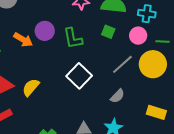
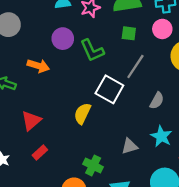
purple circle: (45, 31) -> (63, 39), moved
gray line: (122, 64) -> (135, 67), moved
yellow semicircle: (31, 87) -> (82, 113), moved

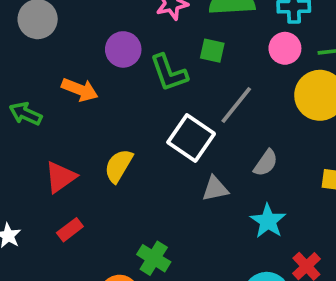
green square: (129, 33) -> (212, 51), moved
yellow semicircle: (82, 113) -> (119, 166), moved
gray triangle: (130, 146) -> (215, 189), moved

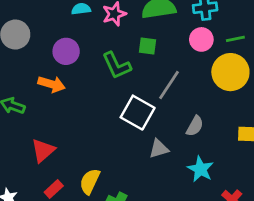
purple circle: (123, 49) -> (66, 51), moved
yellow semicircle: (119, 166) -> (90, 181), moved

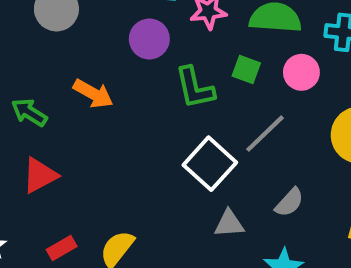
pink circle: (201, 39) -> (301, 72), moved
purple circle: (66, 51) -> (149, 39), moved
red triangle: (43, 150) -> (40, 175), moved

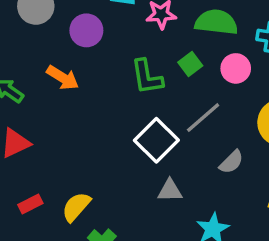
purple circle: (149, 39) -> (86, 30), moved
green square: (246, 70) -> (190, 64), turned 30
gray semicircle: (289, 202) -> (231, 162), moved

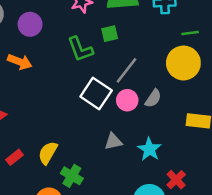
green square: (190, 64) -> (110, 34), turned 35
pink circle: (236, 68) -> (127, 100), moved
gray triangle: (170, 191) -> (113, 141), moved

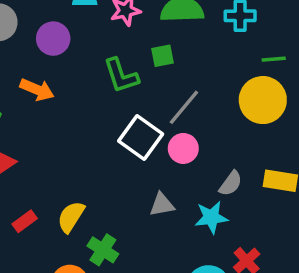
gray semicircle: (153, 98) -> (231, 183), moved
cyan star: (149, 149) -> (211, 217), turned 30

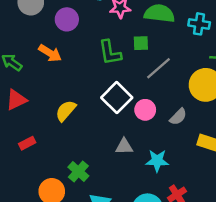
gray line: (184, 107) -> (158, 68), moved
gray semicircle: (231, 183) -> (178, 117), moved
yellow semicircle: (71, 217) -> (66, 111), moved

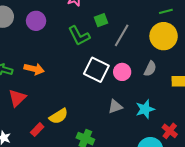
orange arrow: (50, 53) -> (34, 69), moved
yellow semicircle: (66, 111) -> (59, 116), moved, turned -144

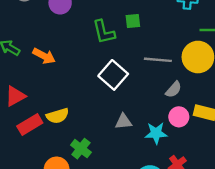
gray line: (122, 35) -> (158, 60), moved, turned 50
pink circle: (122, 72) -> (179, 117), moved
red triangle: (17, 98) -> (15, 96), moved
red rectangle: (37, 130) -> (30, 125), size x1.5

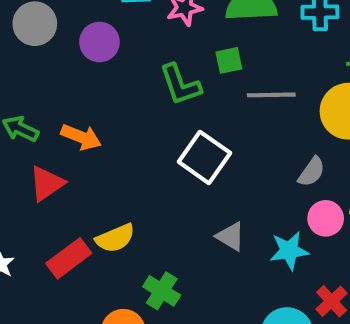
gray line: (158, 60) -> (271, 95), moved
red triangle: (15, 96) -> (47, 183), moved
gray triangle: (123, 122) -> (231, 236), turned 42

